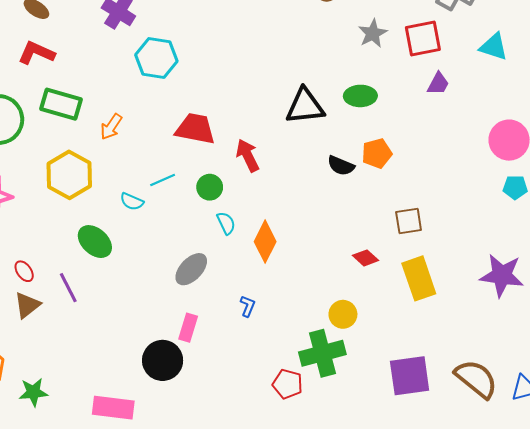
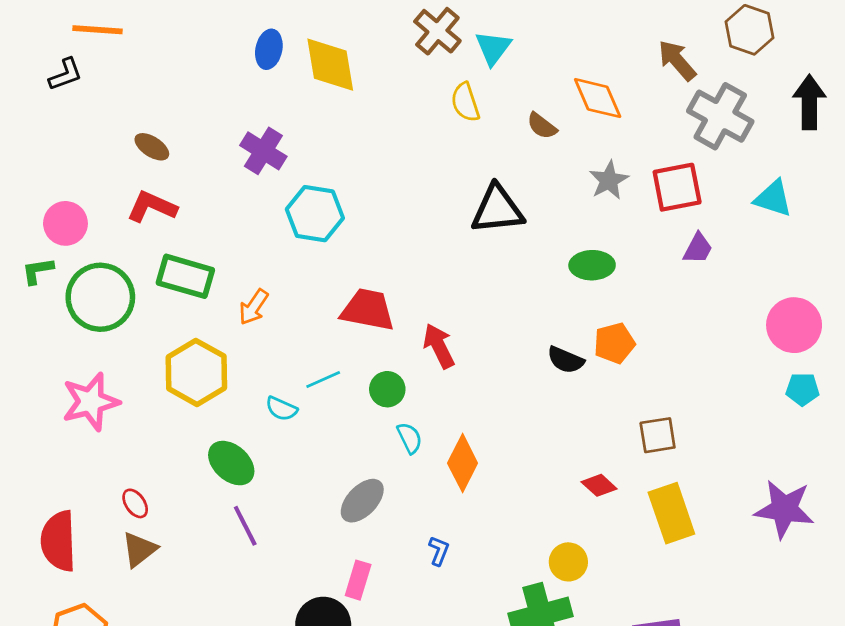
black triangle: (305, 106) -> (497, 209), moved
purple line: (68, 288) -> (245, 526), moved

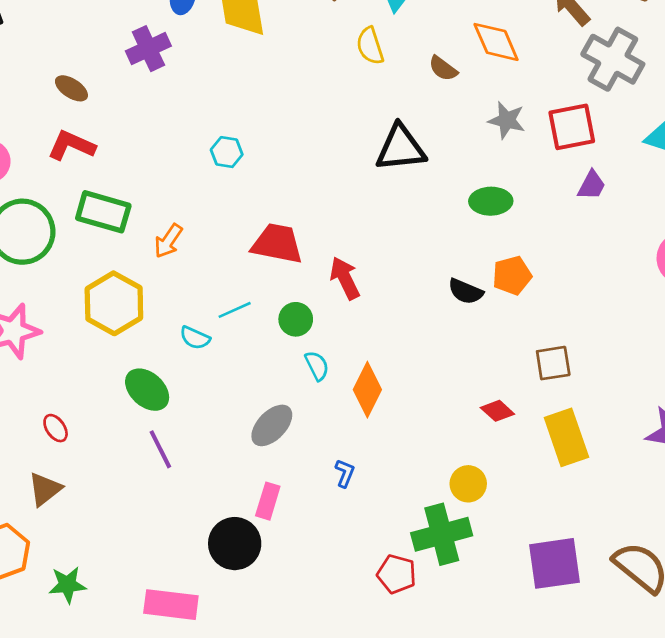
purple cross: (263, 151) -> (148, 49), moved, turned 33
gray star: (609, 180) -> (507, 120), turned -30
cyan hexagon: (315, 214) -> (227, 152), size x0.6
brown triangle: (139, 549) -> (45, 489), moved

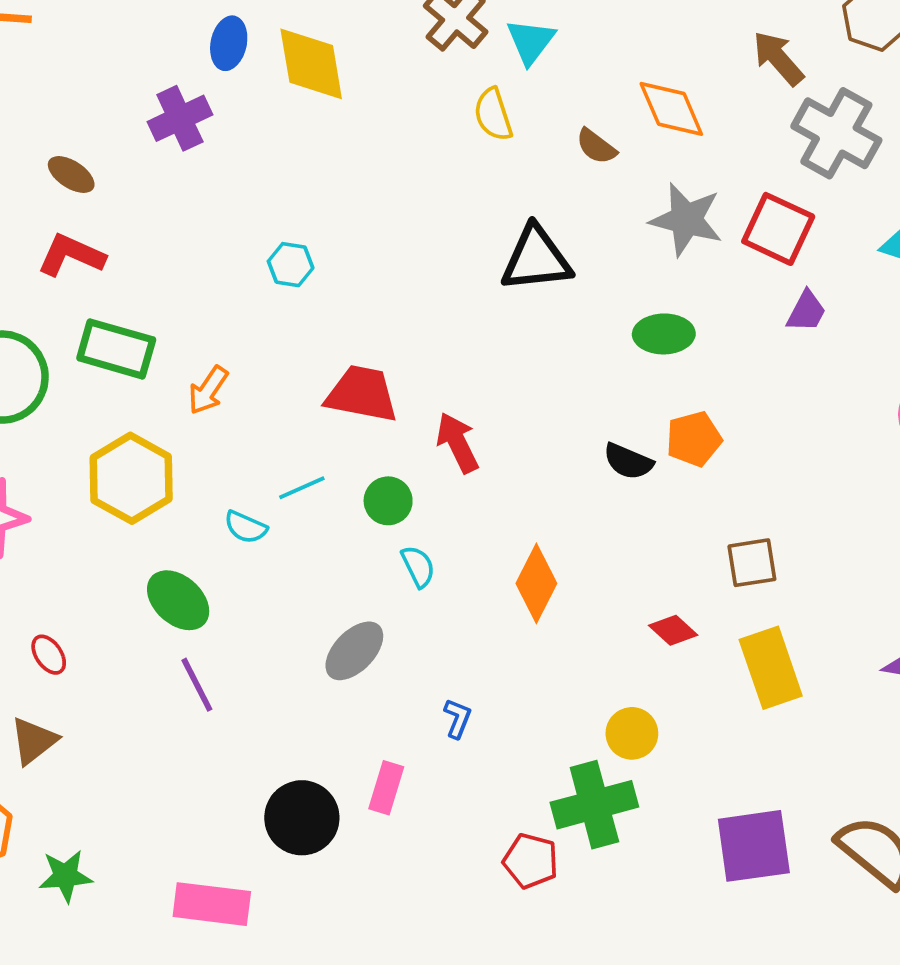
gray star: (507, 120) -> (686, 220), size x1.4
red square: (572, 127) -> (778, 229), turned 36
orange diamond: (367, 390) -> (536, 583), moved
pink rectangle: (268, 501) -> (386, 788), moved

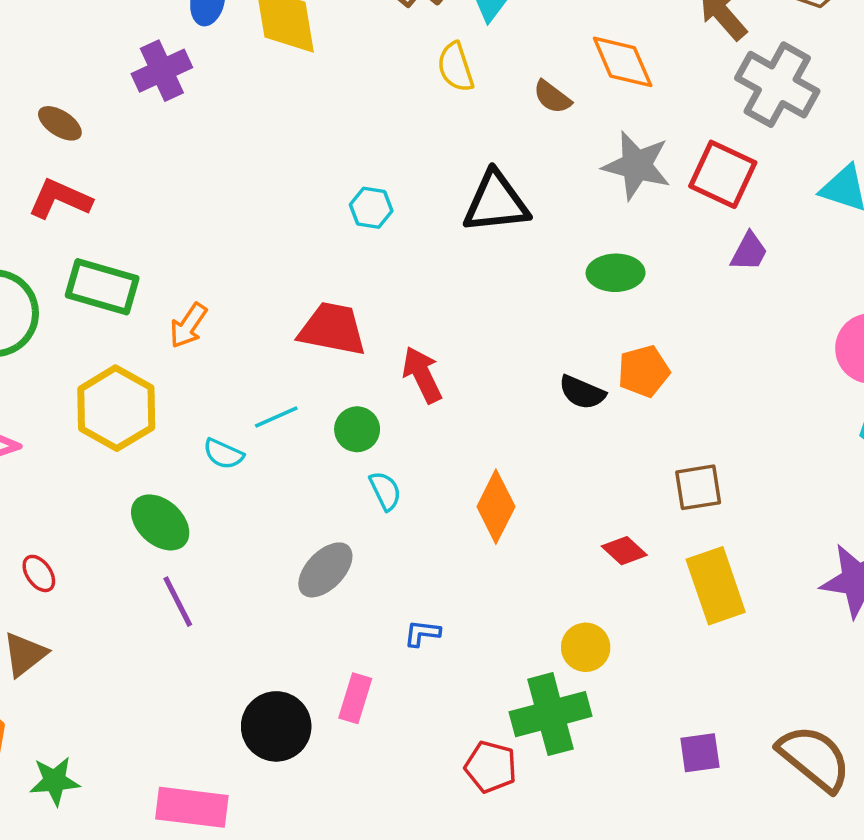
cyan hexagon: (291, 265) -> (371, 208), moved
blue L-shape: (458, 718) -> (422, 633), turned -105
purple square: (754, 846) -> (700, 753), size x0.6

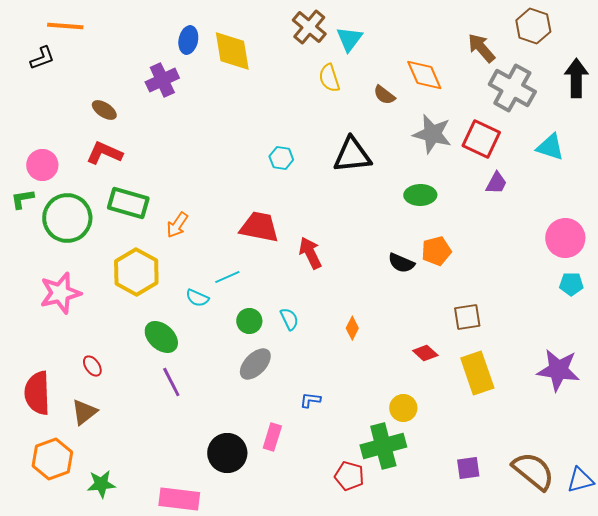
green circle: (357, 429) -> (249, 321), moved
orange diamond: (496, 507) -> (352, 328), size x0.6

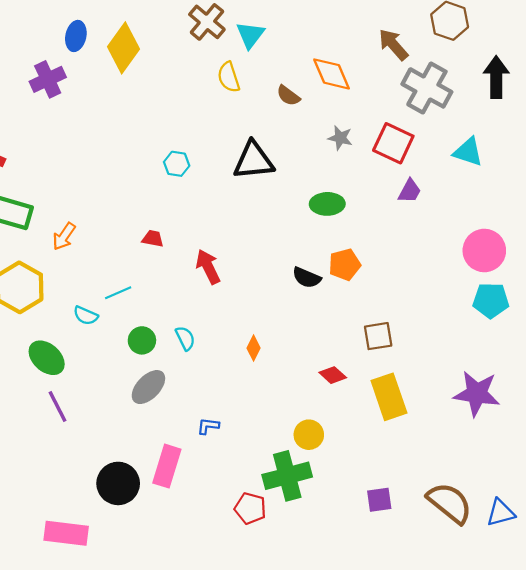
yellow diamond: (232, 51) -> (124, 48), turned 45
gray star: (432, 134) -> (340, 138), size x0.6
red trapezoid: (259, 227) -> (153, 239), size x0.5
cyan pentagon: (571, 284) -> (491, 300), size x1.4
pink rectangle: (272, 437) -> (167, 466), size x1.4

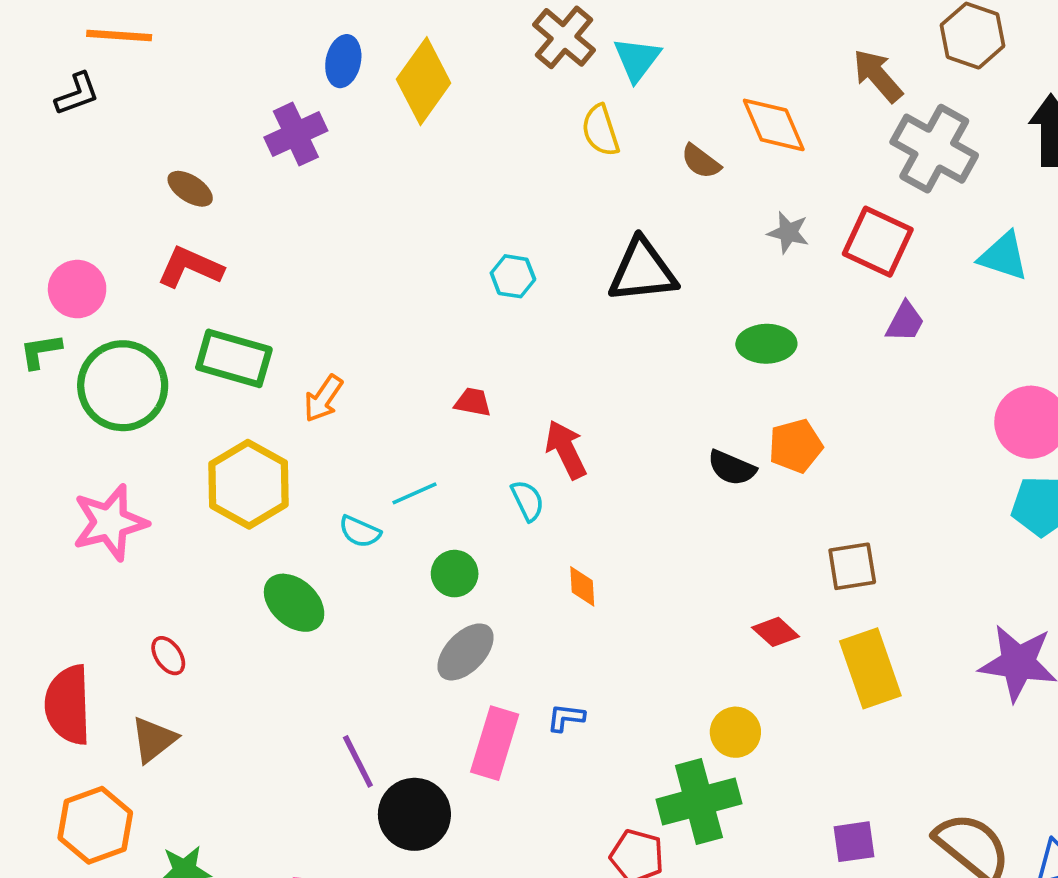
cyan semicircle: (185, 338) -> (528, 501), moved
orange diamond: (254, 348) -> (582, 586), moved, turned -30
purple line: (57, 407) -> (358, 761), moved
pink rectangle: (167, 466) -> (495, 743), moved

